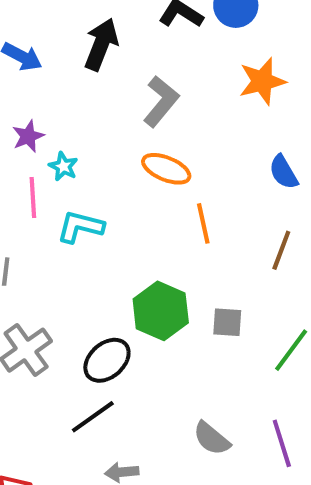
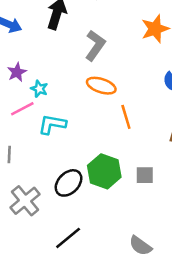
pink line: (33, 198) -> (22, 109), turned 70
black ellipse: (107, 360) -> (69, 183), moved

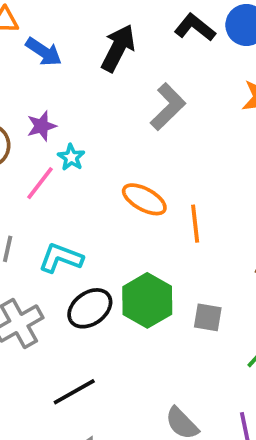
orange ellipse: (101, 86) -> (144, 199), moved
pink line: (22, 109) -> (40, 183), turned -35
cyan L-shape: (52, 124) -> (61, 258), moved

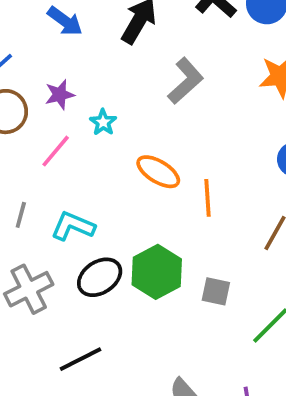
cyan star: (71, 157) -> (103, 122), moved

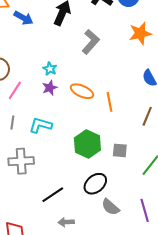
purple star: (60, 95) -> (50, 88), moved
pink line: (56, 151) -> (15, 90), moved
black ellipse: (100, 277) -> (95, 184), moved
gray cross: (29, 289) -> (21, 161), turned 30

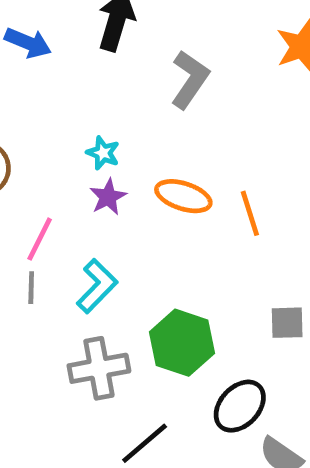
pink line: (15, 90) -> (40, 239), moved
cyan L-shape: (41, 125) -> (97, 286), turned 125
green hexagon: (87, 144) -> (182, 343), moved
gray cross: (21, 161) -> (99, 368), moved

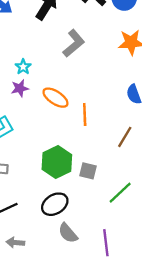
green hexagon: (182, 343) -> (57, 162), moved

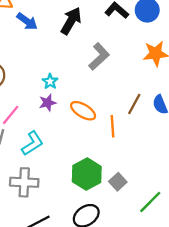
brown line: (125, 137) -> (134, 104), moved
gray square: (88, 171) -> (118, 182), turned 36

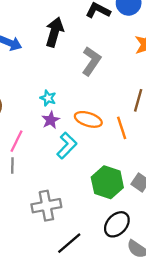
cyan L-shape: (32, 143) -> (67, 146), moved

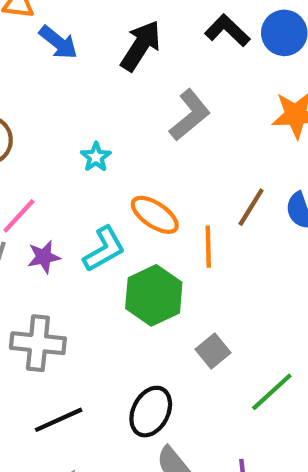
purple star: (51, 120) -> (44, 257), moved
green hexagon: (107, 182) -> (154, 295), moved
black ellipse: (117, 224) -> (151, 412), turned -32

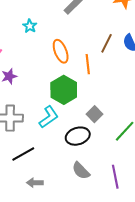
orange ellipse: (155, 215) -> (61, 51), turned 40
cyan L-shape: (104, 249) -> (49, 117), moved
black ellipse: (151, 412) -> (78, 136), moved, turned 50

